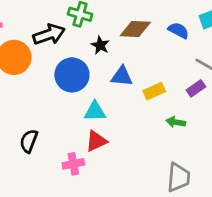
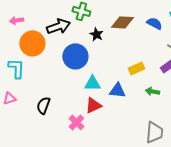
blue triangle: (122, 76) -> (117, 90), moved
pink cross: (73, 164) -> (76, 122), turned -35

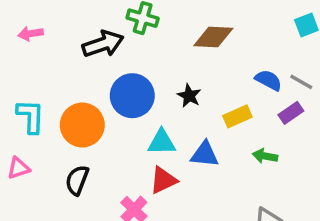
blue semicircle: (154, 23) -> (268, 80), moved
black star: (96, 34) -> (189, 96), moved
orange circle: (32, 43) -> (82, 125), moved

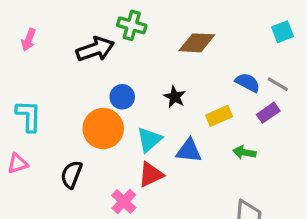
pink arrow: (31, 34) -> (29, 40), turned -60
blue circle: (132, 96) -> (122, 97), size x0.6
orange circle: (82, 125) -> (103, 129), moved
cyan triangle: (162, 142) -> (149, 140), turned -40

